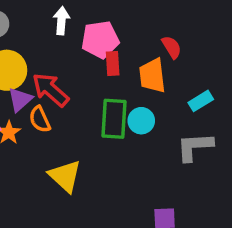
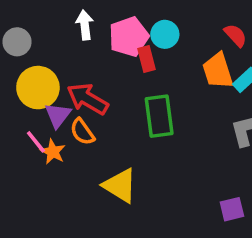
red semicircle: (172, 47) -> (235, 35), moved
orange trapezoid: (152, 76) -> (218, 71), moved
cyan circle: (141, 121) -> (165, 34), moved

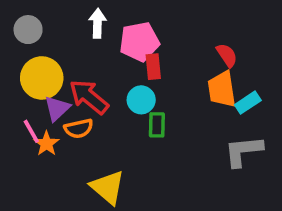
cyan circle: (165, 34) -> (141, 100), moved
red semicircle: (235, 35) -> (227, 55), moved
green rectangle: (159, 116) -> (157, 125), size x0.6
orange semicircle: (82, 132) -> (79, 128), turned -76

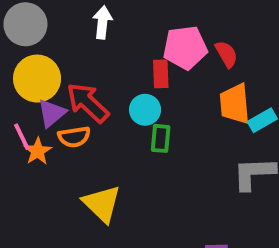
gray circle: (28, 30) -> (25, 24), size x1.4
pink pentagon: (139, 42) -> (185, 48), moved
red semicircle: (227, 55) -> (226, 54), moved

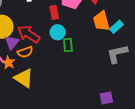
red rectangle: (161, 74) -> (54, 12), moved
yellow triangle: (102, 204) -> (24, 78), moved

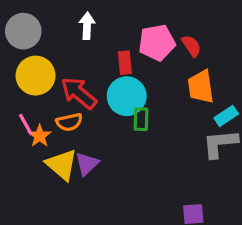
cyan rectangle: (116, 27) -> (226, 116), moved
cyan circle: (58, 32) -> (127, 96), size x1.5
purple triangle: (12, 42) -> (87, 164), moved

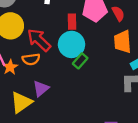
green rectangle: (141, 119) -> (80, 61), turned 35
yellow triangle: (62, 165) -> (21, 102), moved, turned 40

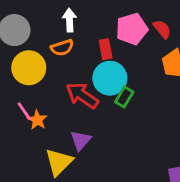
red arrow: (39, 40) -> (82, 95), moved
orange semicircle: (31, 59) -> (62, 48), moved

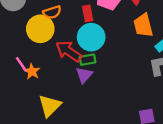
yellow circle: (29, 68) -> (40, 29), moved
green rectangle: (124, 97) -> (88, 60), moved, turned 49
purple triangle: (81, 140) -> (84, 75), moved

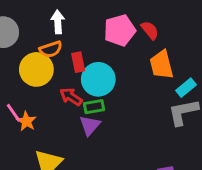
red rectangle: (88, 13) -> (78, 62), moved
red arrow: (69, 51) -> (71, 97), size x0.7

